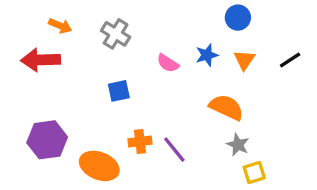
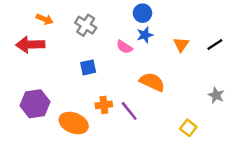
blue circle: (238, 18) -> (142, 13), moved
blue star: (207, 55) -> (145, 35), moved
orange semicircle: (226, 107) -> (152, 82), moved
gray star: (238, 145) -> (216, 95), moved
yellow square: (254, 172) -> (188, 128), turned -35

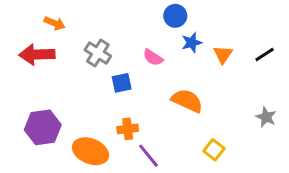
gray cross: (86, 25) -> (98, 53), moved
blue star: (145, 35) -> (192, 43), moved
blue square: (88, 67) -> (122, 83), moved
purple line: (129, 111) -> (148, 156), moved
yellow square: (188, 128) -> (214, 150), moved

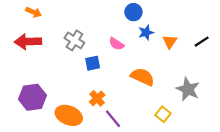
orange arrow: (55, 23) -> (34, 12), moved
gray star: (266, 117) -> (188, 89), moved, size x1.5
orange cross: (128, 129) -> (97, 98), turned -35

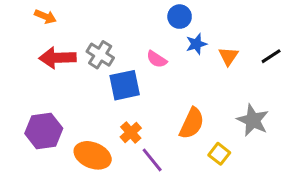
red arrow: (28, 42) -> (58, 58), moved
blue square: (93, 63) -> (125, 85), size x1.5
orange semicircle: (143, 77) -> (192, 123), moved, turned 90

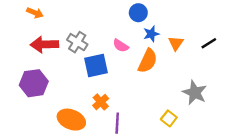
orange semicircle: (192, 123) -> (148, 61), moved
purple hexagon: (44, 131) -> (34, 83), moved
purple line: (152, 160) -> (117, 123), turned 42

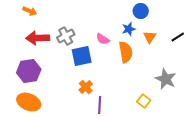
blue circle: (138, 13) -> (141, 11), moved
gray cross: (77, 42) -> (66, 36), turned 30
orange semicircle: (148, 61) -> (126, 52), turned -35
orange ellipse: (71, 120) -> (29, 102), moved

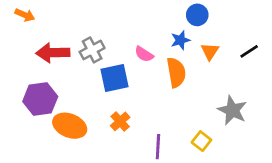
orange arrow: (30, 11) -> (25, 15), moved
orange ellipse: (29, 102) -> (70, 126), moved
purple line: (100, 105) -> (158, 147), moved

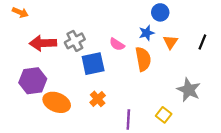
black line: (249, 51) -> (202, 42), turned -35

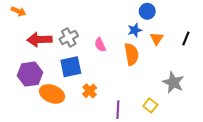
pink semicircle: (117, 44) -> (100, 45), moved, turned 32
blue square: (93, 64) -> (71, 67), moved

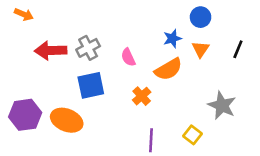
blue circle: (147, 11) -> (201, 17), moved
orange semicircle: (132, 54) -> (168, 69), turned 70
purple hexagon: (30, 74) -> (25, 115), moved
orange cross: (90, 91) -> (142, 96), moved

